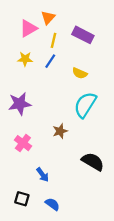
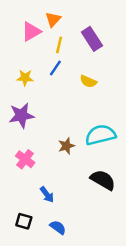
purple rectangle: (83, 35) -> (92, 39), turned 30
yellow star: (25, 59) -> (25, 78), moved
cyan semicircle: (85, 105) -> (100, 135), moved, turned 44

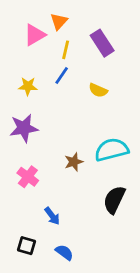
black semicircle: (103, 180) -> (114, 200), turned -95

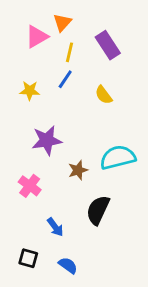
yellow semicircle: (98, 90) -> (104, 95), turned 30
purple star: (24, 128) -> (47, 140), moved
black semicircle: (114, 200) -> (98, 210), moved

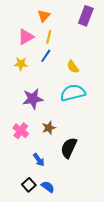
pink triangle: (37, 37) -> (26, 37), moved
purple rectangle: (108, 45) -> (86, 16), moved, turned 54
cyan semicircle: (118, 157) -> (73, 93), moved
brown star: (78, 170) -> (49, 128), moved
black square: (28, 258) -> (29, 185), moved, turned 32

